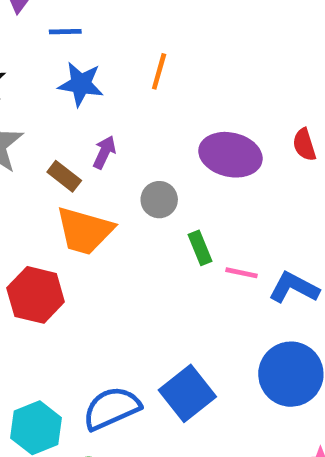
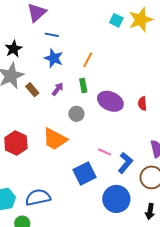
brown rectangle: (64, 176) -> (32, 90), moved
orange trapezoid: (85, 231) -> (55, 139), moved
green rectangle: (200, 248) -> (83, 85), moved
blue L-shape: (294, 288) -> (125, 163), turned 90
blue square: (187, 393) -> (85, 173), moved

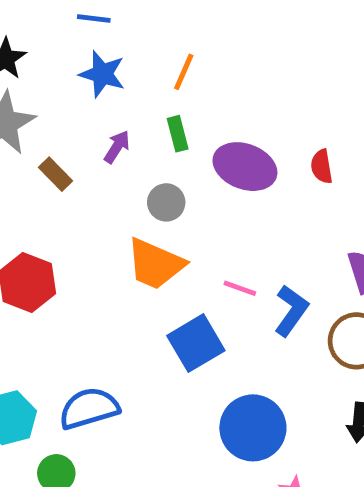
brown rectangle: (32, 90) -> (55, 174), moved
orange trapezoid: (55, 139) -> (155, 264), moved
blue circle: (116, 199) -> (253, 428), moved

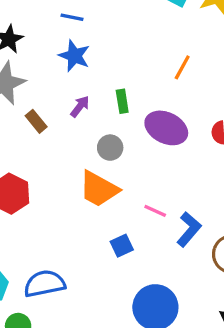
orange line: (184, 72) -> (182, 67), moved
blue square: (196, 343) -> (122, 246), size x0.6

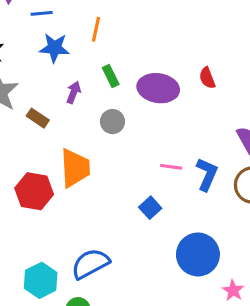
orange line: (182, 67) -> (96, 29), moved
orange trapezoid: (99, 189) -> (75, 168), moved, turned -105

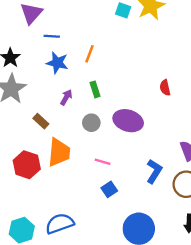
red semicircle: (207, 78) -> (165, 88), moved
purple ellipse: (158, 88) -> (128, 121), moved
brown rectangle: (38, 118) -> (41, 121), moved
pink line: (171, 167) -> (103, 162), moved

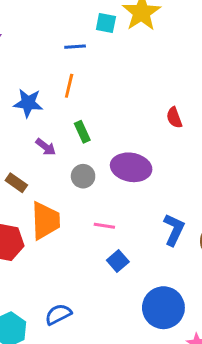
blue line: (52, 36) -> (75, 47), moved
purple arrow: (66, 97) -> (46, 147), turned 105
blue semicircle: (60, 224) -> (58, 314), size x0.7

